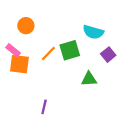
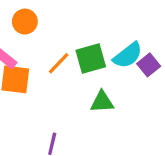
cyan semicircle: (93, 32) -> (128, 55), moved, turned -54
green triangle: (89, 79) -> (102, 102), moved

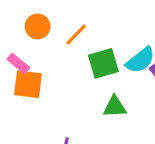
orange line: (59, 63) -> (76, 34), moved

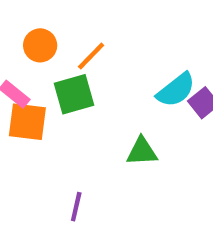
green square: (103, 63) -> (74, 94), moved

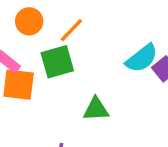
green triangle: (142, 151) -> (96, 109), moved

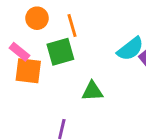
orange line: (71, 30) -> (72, 25), turned -60

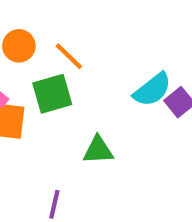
orange line: (72, 25) -> (69, 56), turned -30

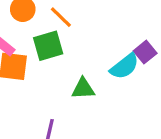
cyan semicircle: (152, 90) -> (124, 66), moved

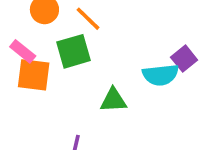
cyan semicircle: (124, 66) -> (161, 75), turned 32

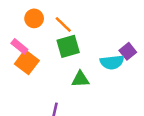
green square: (73, 51) -> (68, 46), moved
orange square: (34, 75) -> (27, 62), turned 30

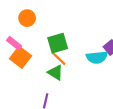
orange line: (63, 24) -> (59, 58), moved
green triangle: (80, 79) -> (55, 73), moved, turned 35

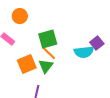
orange square: (21, 57) -> (27, 64), moved, turned 30
green triangle: (55, 73) -> (46, 66), turned 35

